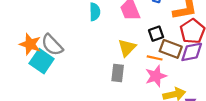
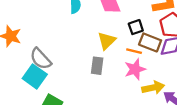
gray semicircle: (52, 45) -> (41, 59), moved
cyan square: (42, 61) -> (35, 76), moved

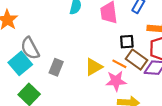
yellow triangle: (107, 41) -> (94, 67), moved
gray rectangle: (97, 66) -> (56, 67), moved

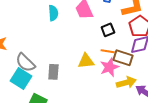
brown rectangle: (136, 60) -> (123, 58), moved
yellow triangle: (94, 67) -> (86, 61), turned 42

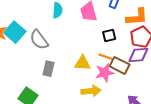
gray semicircle: (25, 63) -> (39, 40), moved
cyan square: (21, 79) -> (15, 32), moved
yellow arrow: (126, 83) -> (91, 91), moved

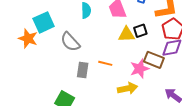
cyan square: (15, 32) -> (44, 22), moved, turned 30
orange line: (105, 57) -> (105, 63), moved
yellow triangle: (82, 63) -> (127, 34), moved

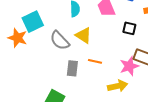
black square: (140, 31) -> (129, 28), turned 32
yellow triangle: (127, 34) -> (83, 35), moved, turned 36

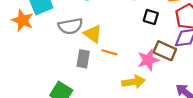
yellow triangle: (83, 35) -> (93, 34), moved
gray semicircle: (60, 41) -> (70, 26), turned -60

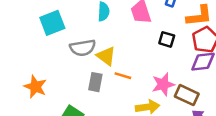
orange star: (23, 20) -> (35, 87), moved
brown rectangle: (165, 51) -> (187, 95), moved

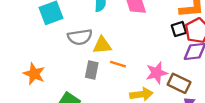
black square: (167, 39) -> (179, 29), moved, turned -35
yellow triangle: (106, 56) -> (102, 45), turned -42

